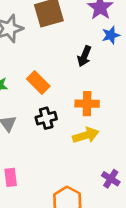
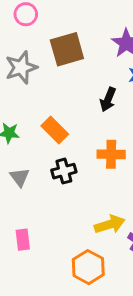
yellow arrow: (86, 135) -> (110, 224), moved

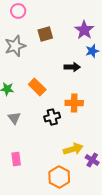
brown square: (67, 49) -> (45, 34), size x0.7
black arrow: (108, 99) -> (72, 67), turned -112
black cross: (64, 171) -> (52, 117), moved

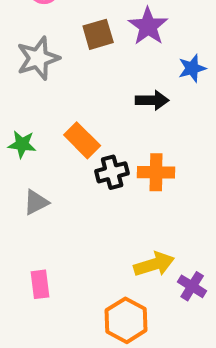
purple star: (84, 30) -> (148, 26), moved
black cross: (52, 117) -> (112, 172), moved
gray triangle: (14, 118) -> (36, 202), turned 40

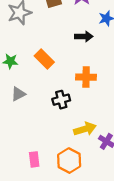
black cross: (112, 172) -> (61, 100), moved
pink rectangle: (40, 284) -> (34, 159), moved

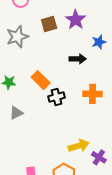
orange cross: (86, 77) -> (93, 94), moved
black cross: (61, 100) -> (57, 97), moved

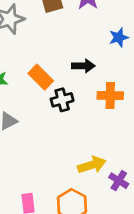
blue star: (99, 42) -> (119, 37), moved
black arrow: (78, 59) -> (83, 66), moved

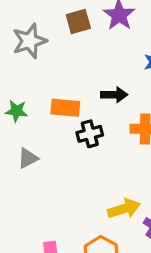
orange rectangle: (41, 77) -> (65, 108), turned -40

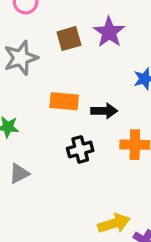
orange rectangle: (65, 108) -> (64, 101), moved

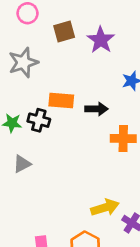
brown square: (69, 39) -> (64, 32), moved
black cross: (80, 149) -> (39, 120), moved, turned 30

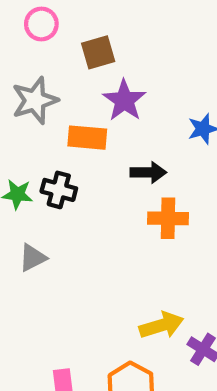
purple star: (101, 40) -> (124, 100), moved
orange rectangle: (61, 101) -> (87, 138), moved
orange cross: (123, 139) -> (168, 218), moved

